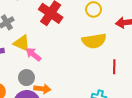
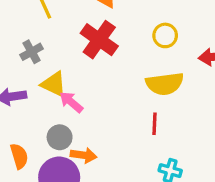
red line: (114, 67) -> (155, 124), moved

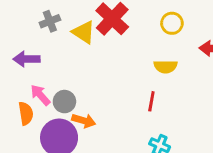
yellow triangle: (54, 84) -> (84, 32), moved
yellow semicircle: (165, 84) -> (165, 67), size x0.7
pink arrow: (71, 102) -> (40, 95), moved

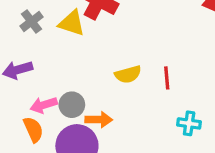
yellow semicircle: (165, 67) -> (128, 74), moved
pink arrow: (40, 95) -> (44, 105), turned -50

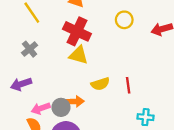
yellow triangle: (72, 23) -> (79, 55), moved
orange arrow: (99, 120) -> (74, 102), moved

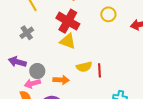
purple arrow: (21, 84) -> (17, 62), turned 30
red line: (128, 85) -> (99, 70), moved
gray circle: (61, 107) -> (37, 71), moved

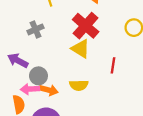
yellow semicircle: (84, 67) -> (79, 85), moved
red line: (99, 70) -> (113, 65), moved
orange arrow: (61, 80) -> (49, 90), moved

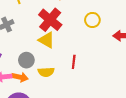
red line: (113, 65) -> (74, 62), moved
gray circle: (38, 76) -> (26, 60), moved

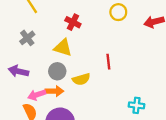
red cross: (50, 20) -> (73, 22), size x0.6
yellow triangle: (47, 40) -> (63, 48), moved

